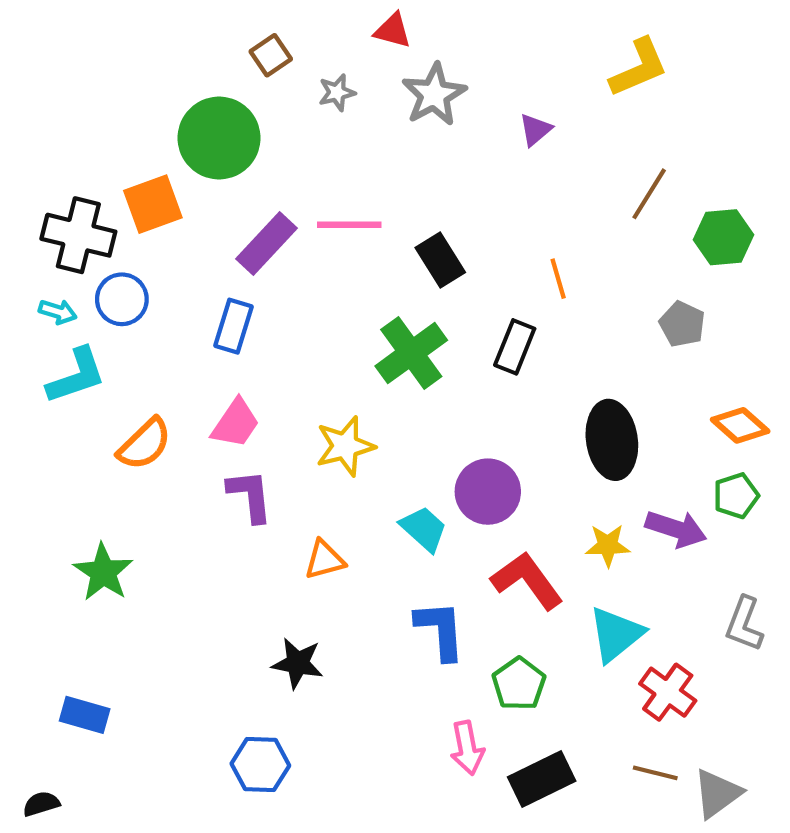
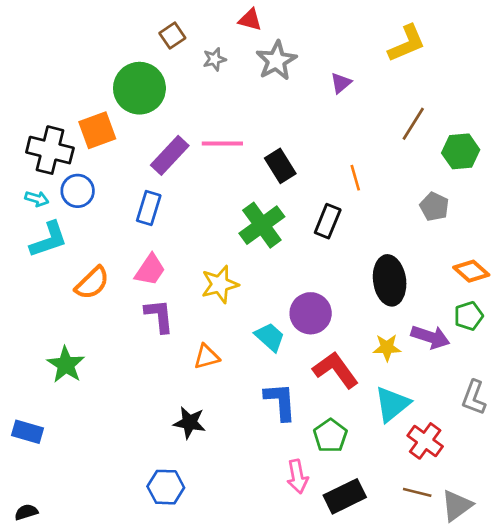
blue rectangle: (85, 715) -> (28, 432), moved

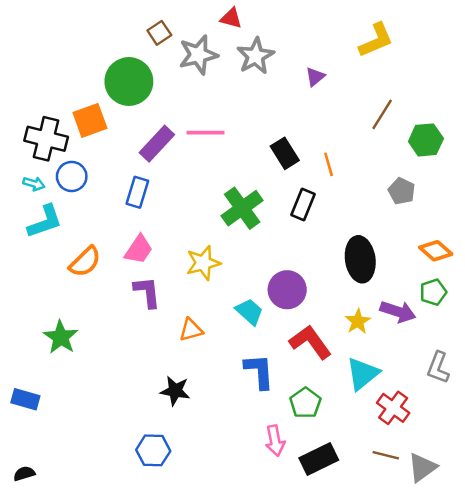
gray star: (214, 59) -> (198, 55), size x1.8
black rectangle: (280, 166) -> (285, 153), moved
yellow star: (387, 348) -> (358, 321), turned -30

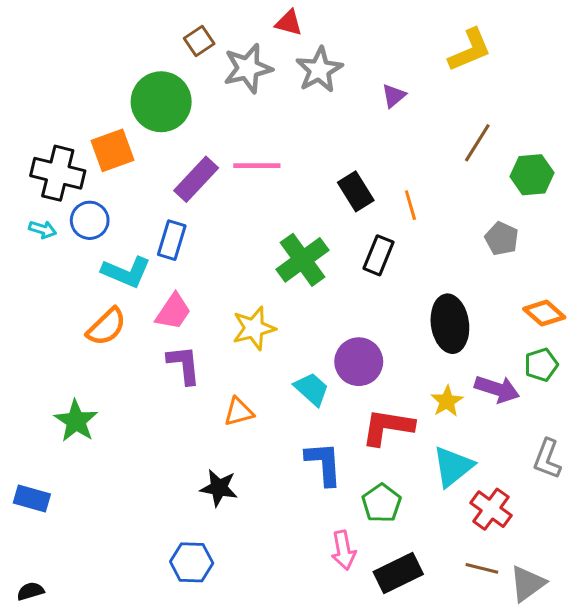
cyan L-shape: (45, 222) -> (126, 272), moved, turned 42
red L-shape: (310, 342) -> (388, 427), turned -45

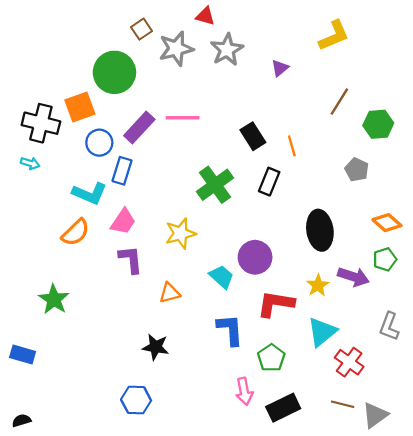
blue circle: (90, 220) -> (99, 143), moved

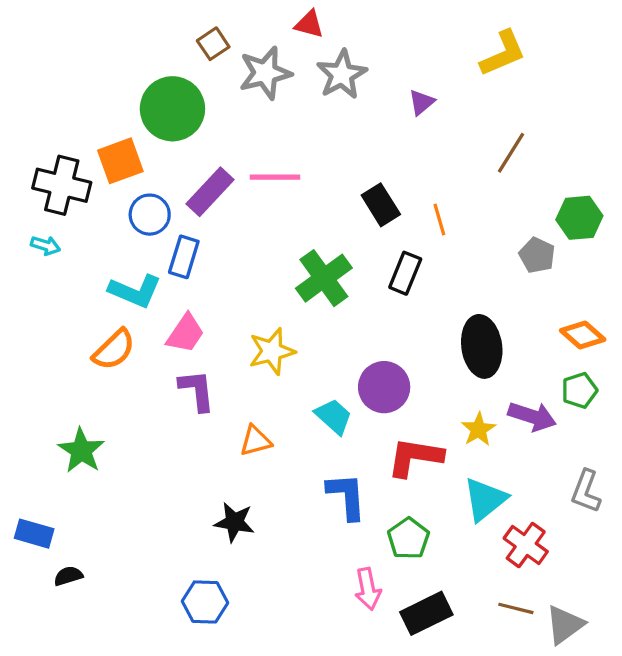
green hexagon: (378, 124) -> (579, 218), moved
black semicircle: (21, 421) -> (68, 576), moved

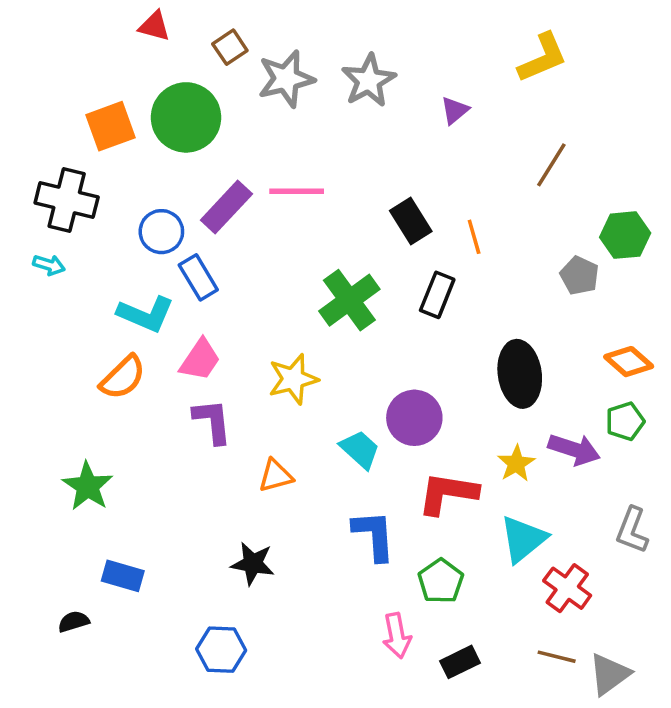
red triangle: (309, 24) -> (154, 26), moved
orange square: (120, 161) -> (110, 126), moved
blue rectangle: (184, 257) -> (198, 277), turned -48
blue rectangle: (34, 534) -> (123, 576), moved
black rectangle: (426, 613) -> (460, 662), size x0.7

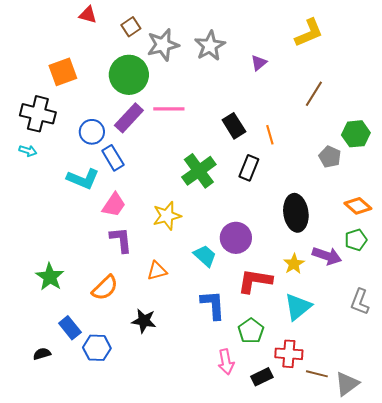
green circle: (186, 117) -> (129, 75), moved
orange semicircle: (123, 377) -> (105, 288), moved
blue rectangle: (123, 576) -> (70, 328), turned 35
red cross: (567, 588) -> (289, 354), moved, turned -32
blue hexagon: (221, 650) -> (97, 348), moved

